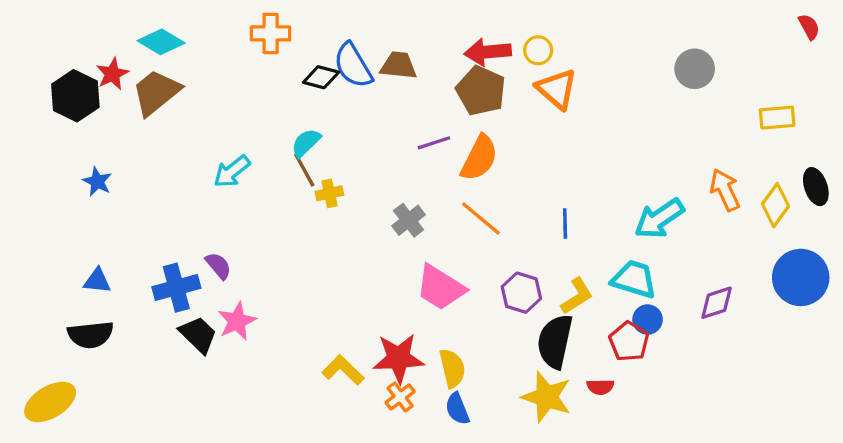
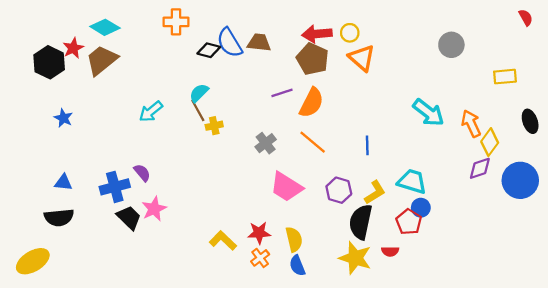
yellow diamond: (775, 205) -> (490, 142), moved
cyan arrow: (659, 219) -> (428, 113), moved, turned -108
purple diamond: (717, 303) -> (480, 168), moved
red star: (398, 358) -> (259, 233), size x0.7

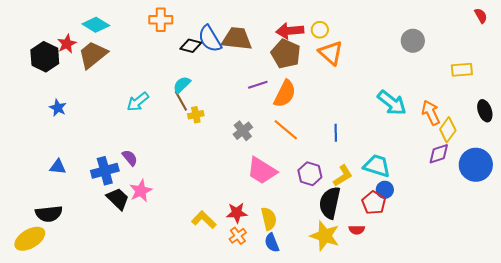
brown trapezoid: (259, 43) -> (237, 39), size x1.4
black semicircle: (59, 218) -> (49, 214), moved

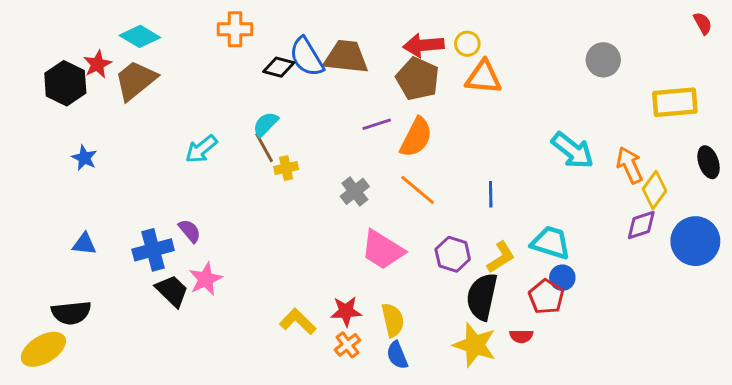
orange triangle: (331, 53) -> (483, 77), turned -36
yellow rectangle: (462, 70) -> (675, 102), size x1.4

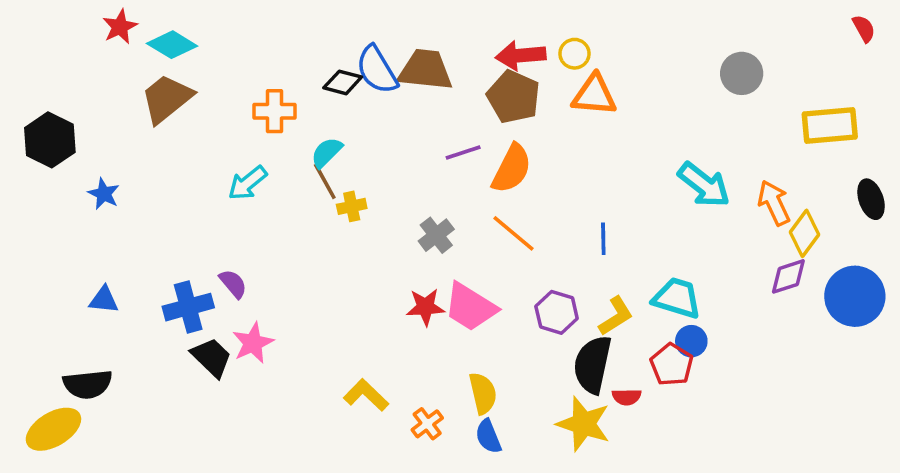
orange cross: (235, 29) -> (274, 111), moved
red star: (97, 64) -> (120, 27), moved
black hexagon: (65, 83) -> (50, 140), moved
red star: (346, 311) -> (425, 307), moved
red semicircle: (521, 336) -> (627, 397), moved

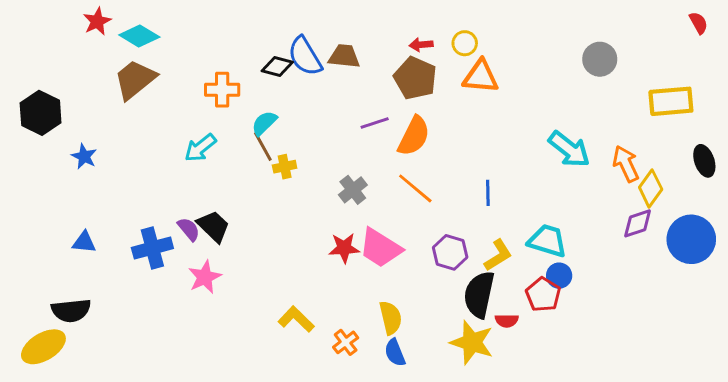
red arrow: (521, 55) -> (421, 45), size x0.6
brown trapezoid: (425, 70) -> (344, 56), size x0.7
black trapezoid: (212, 357) -> (213, 226), moved

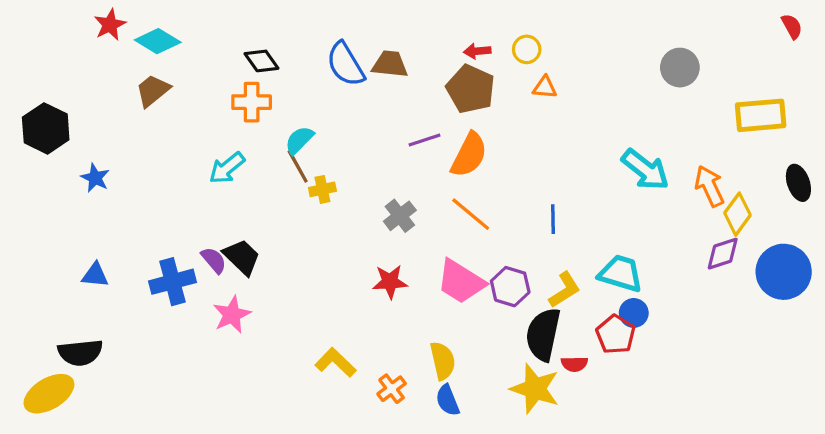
black diamond: (277, 66) -> (261, 61), moved, turned 40
orange triangle: (481, 77) -> (545, 87), size x0.6
brown trapezoid: (135, 80) -> (153, 91), size x0.7
pink trapezoid: (380, 248) -> (461, 282), moved

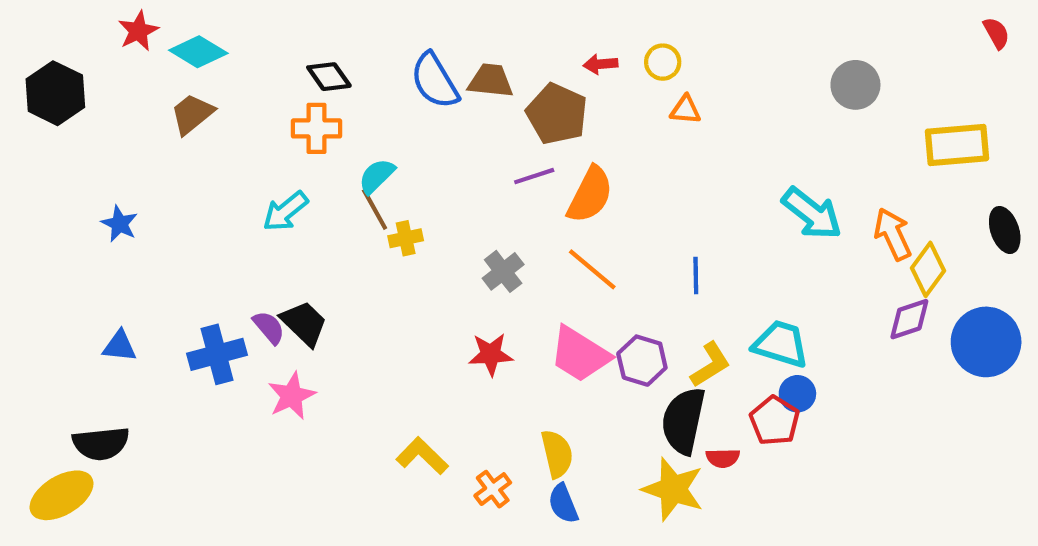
brown pentagon: (471, 89) -> (557, 114), moved
black hexagon: (46, 128) -> (55, 93), moved

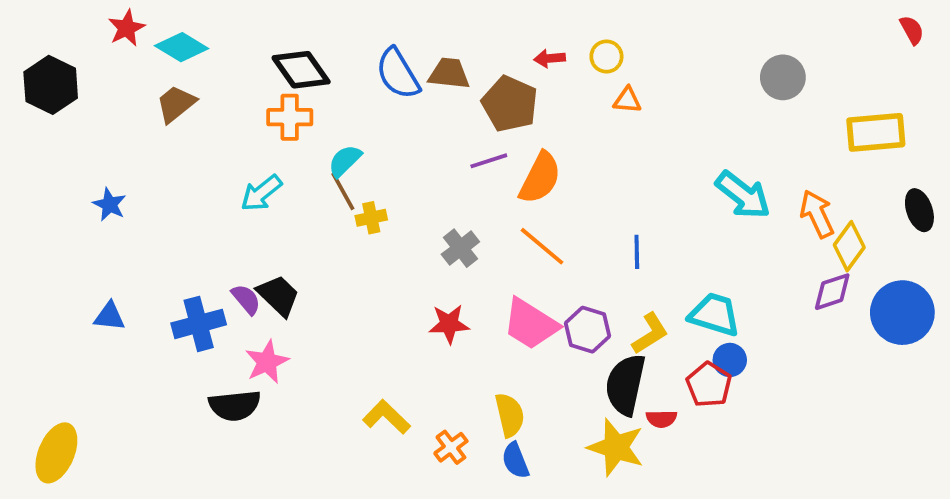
black diamond: (329, 77) -> (301, 70), size x1.4
black semicircle: (101, 443) -> (235, 406), moved
yellow ellipse: (62, 495) -> (56, 453), turned -36

